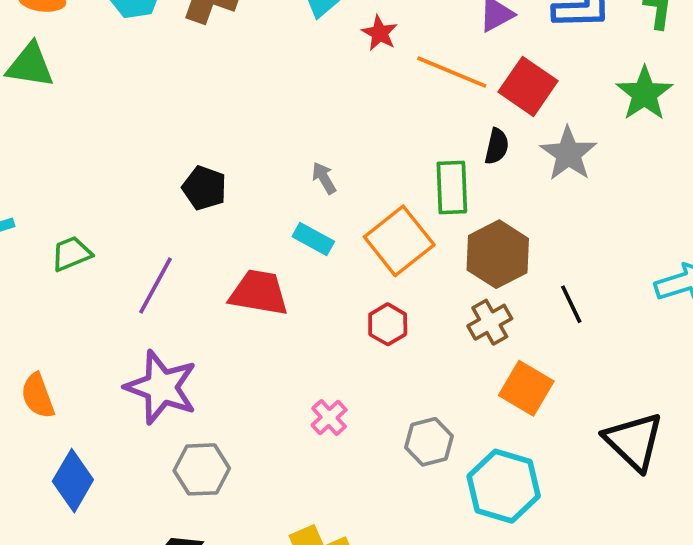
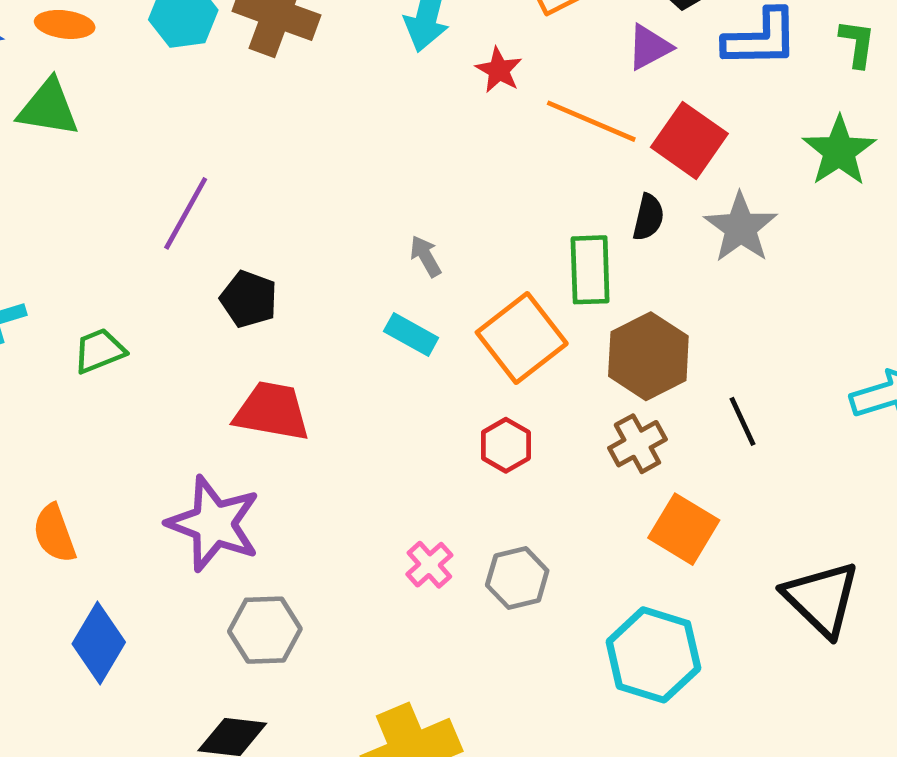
black pentagon: (204, 188) -> (249, 299), moved
purple line: (156, 286) -> (186, 213), moved
red trapezoid: (259, 293) -> (272, 411), moved
gray hexagon: (429, 442) -> (517, 578), moved

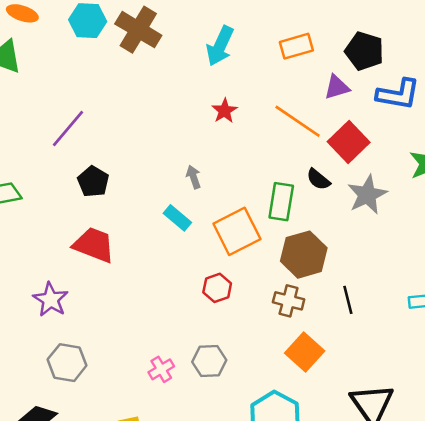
red star: (499, 70) -> (225, 111), moved
black semicircle: (648, 217) -> (318, 179), turned 105
brown cross: (637, 444) -> (289, 301), turned 32
purple star: (214, 524) -> (51, 300), size x0.7
pink cross: (429, 565) -> (161, 369), moved

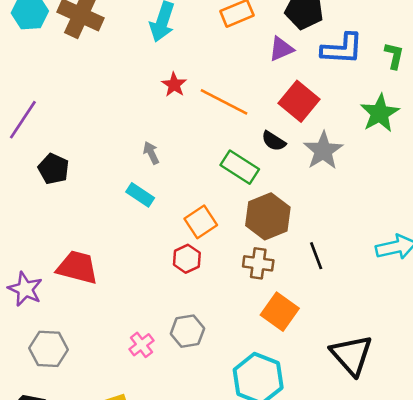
orange line: (298, 121) -> (224, 102), moved
green rectangle: (281, 202) -> (240, 167), turned -60
orange square: (237, 231) -> (201, 222), moved, size x0.7
red trapezoid: (94, 245) -> (77, 267), moved

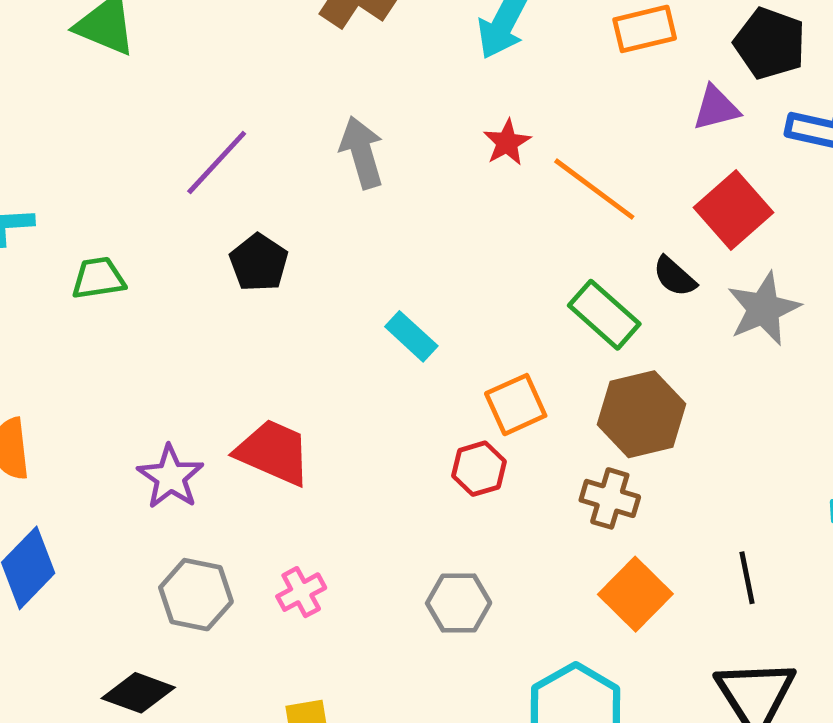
gray arrow: (151, 153) -> (362, 152), moved, size x1.6
black line: (316, 256) -> (747, 578), moved
pink cross: (141, 345) -> (301, 592), moved

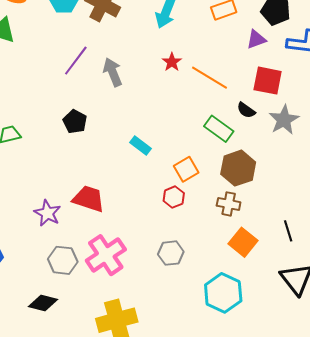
purple line: (217, 162) -> (76, 61), moved
red square: (733, 210) -> (268, 81), turned -32
pink cross: (301, 592) -> (106, 255), size x2.0

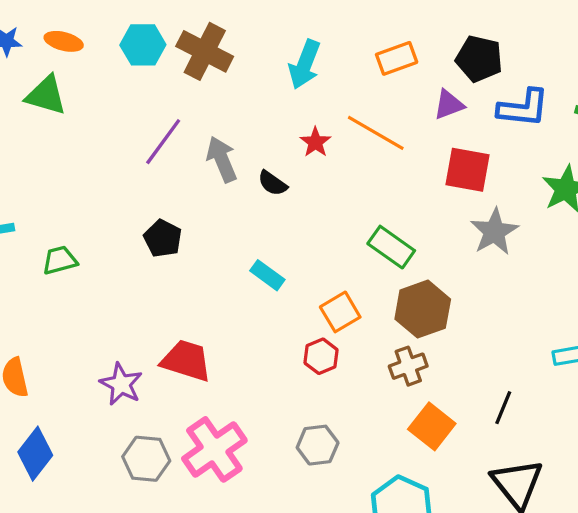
orange line: (210, 78) -> (376, 133), moved
black semicircle: (246, 110) -> (272, 183), moved
brown cross: (229, 204) -> (408, 366), turned -30
black line: (288, 231) -> (503, 408), turned 40

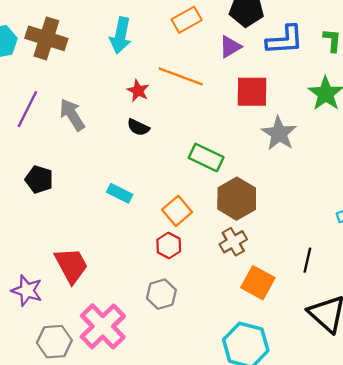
black semicircle: (272, 183) -> (138, 127), moved
red trapezoid: (186, 361) -> (71, 265), turned 54
gray hexagon: (318, 445) -> (161, 294), moved

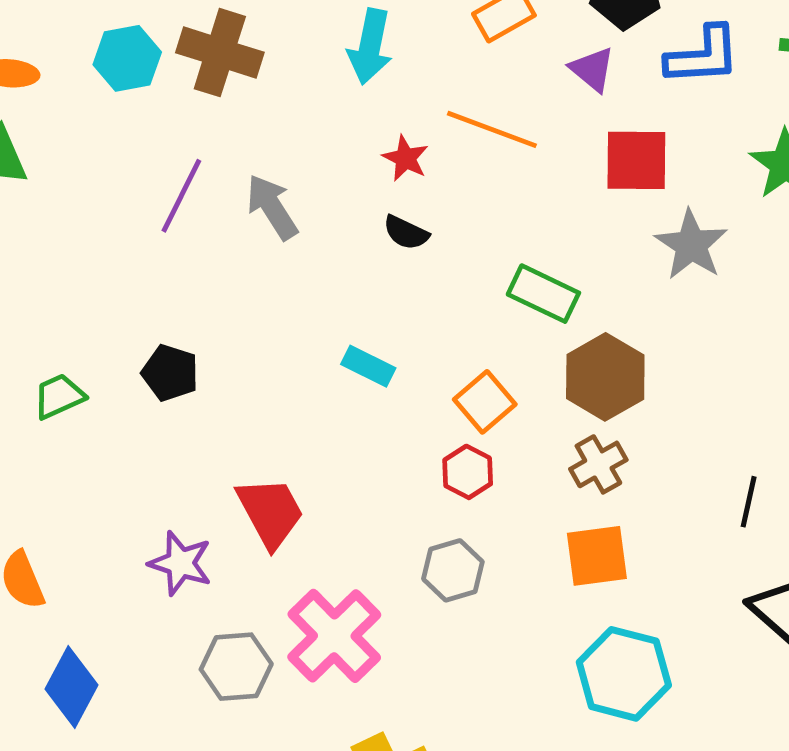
purple triangle: (230, 47) -> (592, 69), turned -50
black pentagon: (39, 179) -> (170, 373), moved
orange square: (258, 283) -> (597, 556), moved, turned -36

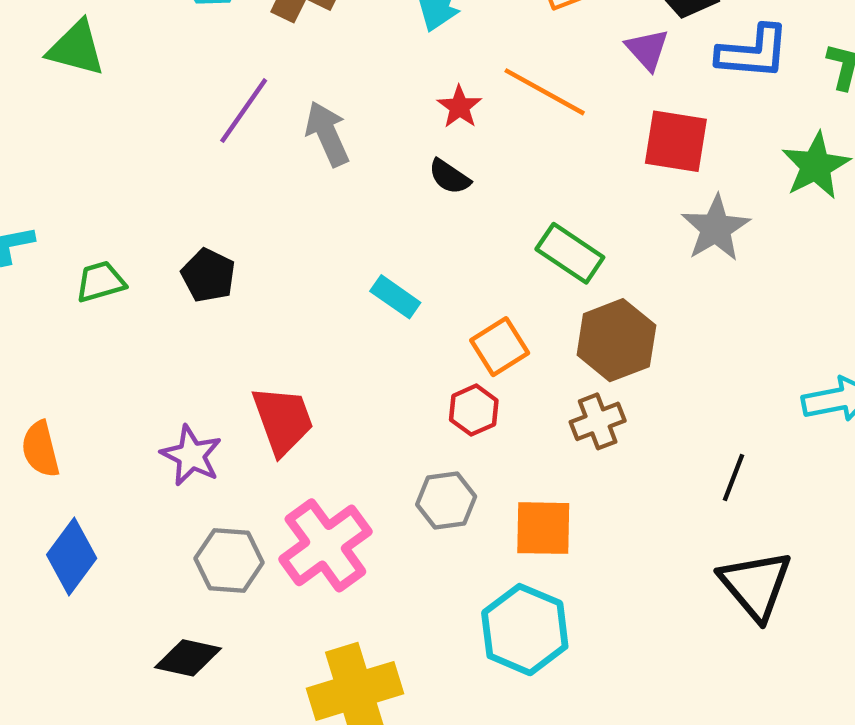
orange square: (597, 556) -> (543, 528), moved
cyan hexagon: (624, 674) -> (525, 630), moved

